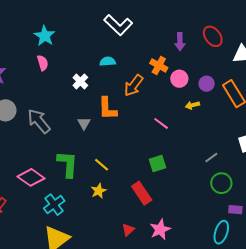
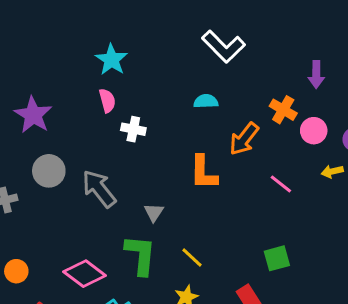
white cross: (80, 81) -> (133, 129), moved, turned -35
gray triangle: (84, 123) -> (154, 212), moved
pink line: (161, 123) -> (281, 184), moved

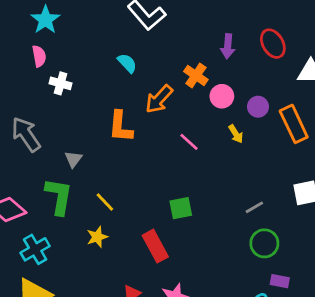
cyan semicircle: (206, 101) -> (127, 63), turned 45
yellow arrow: (332, 171) -> (236, 134), turned -114

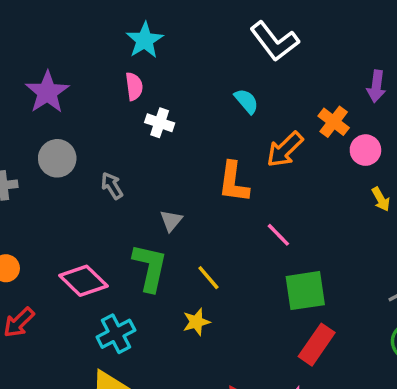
gray arrow: (26, 134) -> (112, 186), size x0.6
pink line: (189, 142) -> (278, 235), moved
green square: (181, 208) -> (305, 291), size x1.4
red rectangle: (155, 246) -> (317, 345), moved, turned 60

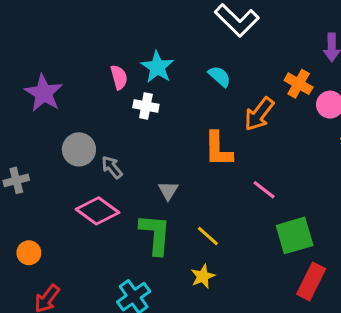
cyan star: (145, 40) -> (157, 67), moved
gray circle: (57, 158) -> (79, 149), moved
pink diamond: (83, 281) -> (97, 211), moved

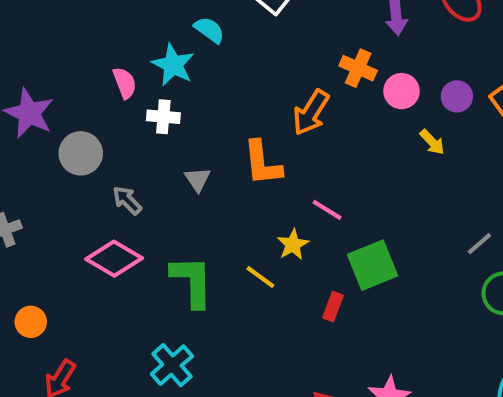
cyan semicircle: (220, 76) -> (209, 30), moved
gray circle: (79, 149) -> (81, 153), moved
gray triangle: (168, 191) -> (198, 179), moved
yellow star: (203, 276) -> (293, 245), moved
red rectangle: (311, 281) -> (333, 306), moved, size x0.6

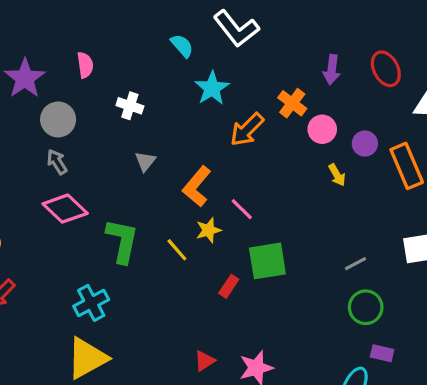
cyan star: (173, 65) -> (212, 88), moved
pink semicircle: (125, 83) -> (85, 65), moved
orange L-shape: (262, 163) -> (197, 186), moved, turned 33
gray arrow: (127, 200) -> (57, 162), moved

